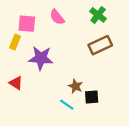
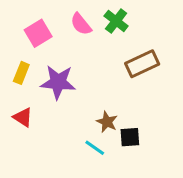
green cross: (98, 15) -> (116, 21), moved
pink square: (27, 24) -> (38, 33), turned -36
yellow rectangle: (15, 42) -> (21, 73), moved

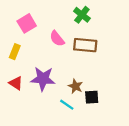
pink semicircle: (81, 24) -> (57, 39), moved
brown rectangle: (142, 64) -> (85, 45), moved, turned 30
purple star: (58, 82) -> (43, 79), moved

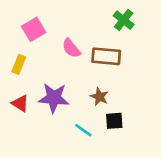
green cross: (82, 15) -> (124, 20), moved
brown star: (75, 86) -> (99, 97), moved

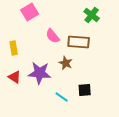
pink square: (34, 29) -> (30, 12), moved
yellow rectangle: (19, 64) -> (14, 48), turned -32
brown star: (99, 97) -> (66, 63), moved

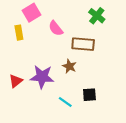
pink semicircle: (53, 36) -> (56, 28), moved
yellow rectangle: (14, 48) -> (19, 33), moved
red triangle: (15, 77) -> (16, 81), turned 48

